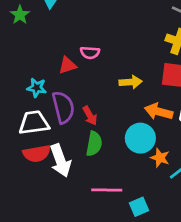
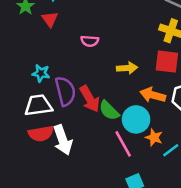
red triangle: (67, 65) -> (50, 19), moved, turned -48
red arrow: (90, 116) -> (90, 99), size x1.5
green semicircle: (94, 144) -> (109, 110), moved, turned 125
pink line: (107, 190) -> (123, 144), moved, turned 60

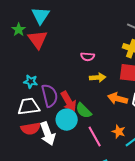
red triangle: (50, 19) -> (38, 40), size x1.5
pink semicircle: (90, 41) -> (88, 57), moved
cyan circle: (136, 119) -> (67, 120), moved

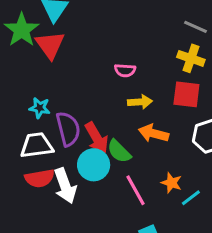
green star: (19, 30) -> (22, 30), size x1.6
orange arrow: (118, 99) -> (153, 133), moved

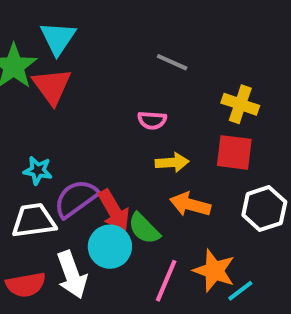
gray line: (195, 27) -> (172, 62), moved
purple semicircle: (68, 129) -> (76, 199), turned -112
red semicircle: (40, 178) -> (26, 285), moved
orange star: (171, 183) -> (214, 271), size x1.5
pink line: (136, 190) -> (166, 281), turned 52

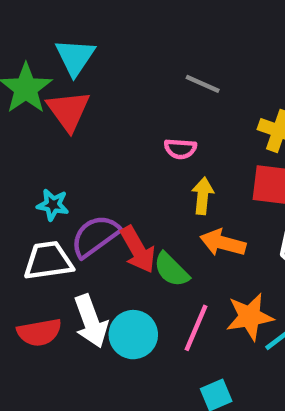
yellow arrow: (172, 162) -> (203, 196), turned -80
cyan circle: (110, 247) -> (133, 335), moved
orange star: (214, 271) -> (250, 317), turned -30

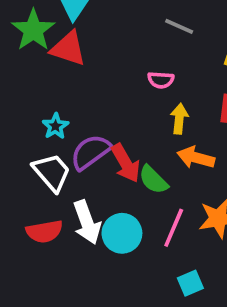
red triangle: (68, 111) -> (68, 49), turned -36
cyan star: (53, 205) -> (55, 126), turned 30
white trapezoid: (48, 261) -> (52, 172), turned 57

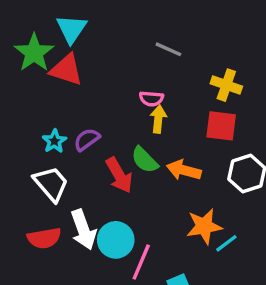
yellow arrow: (179, 119) -> (158, 119), moved
purple semicircle: (91, 152) -> (87, 139), moved, size x0.7
green semicircle: (153, 180) -> (145, 160), moved
pink line: (174, 228) -> (141, 262), moved

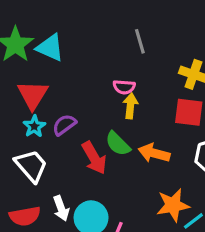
cyan triangle: (71, 29) -> (50, 48), moved, turned -40
gray line: (168, 49) -> (140, 41), turned 50
red triangle: (66, 70) -> (33, 95), moved, turned 44
white arrow: (83, 230) -> (61, 208), size x0.7

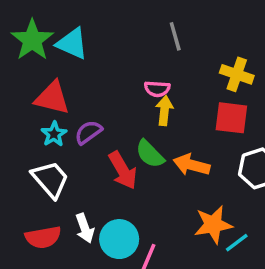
red triangle: (33, 95) -> (52, 98), turned -48

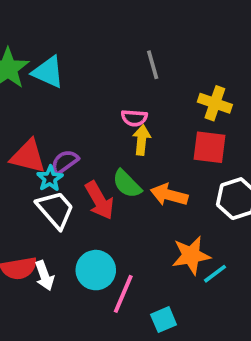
red triangle: (52, 98) -> (28, 156), moved
cyan star: (54, 134) -> (50, 178), moved
white trapezoid: (50, 179) -> (55, 210), moved
white arrow: (85, 228) -> (44, 276), moved

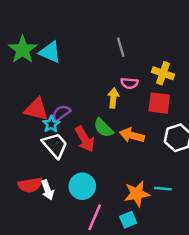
pink semicircle: (134, 118) -> (129, 83), moved
orange star: (191, 255) -> (137, 194), moved
cyan line: (215, 274) -> (163, 189), turned 42
pink line: (123, 294) -> (95, 217), moved

